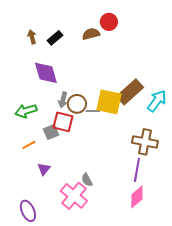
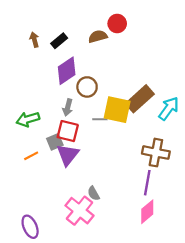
purple diamond: (46, 73) -> (67, 71), moved, turned 72
brown circle: (77, 104) -> (87, 87), moved
purple triangle: (44, 169) -> (68, 155), moved, size x1.6

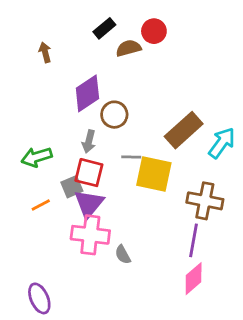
black rectangle: (59, 41) -> (104, 28), moved
yellow square: (117, 110) -> (154, 174), moved
pink cross: (80, 211) -> (90, 235), moved, turned -32

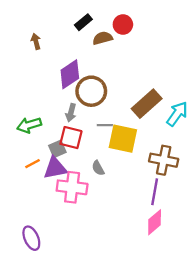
brown circle: (114, 115) -> (91, 91), size x1.4
purple triangle: (89, 204) -> (55, 168), moved, turned 40
gray semicircle: (123, 255) -> (98, 168), moved

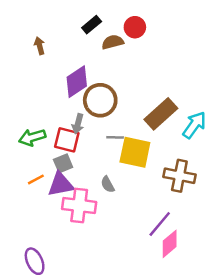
red square: (71, 138) -> (67, 140), moved
purple line: (155, 192) -> (160, 224), moved, turned 30

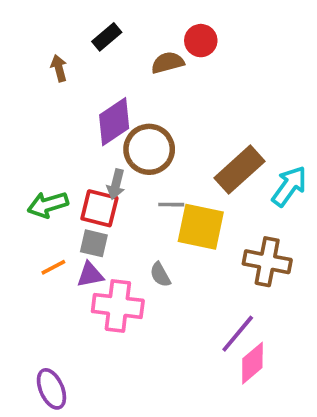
black rectangle: (92, 25) -> (107, 37), moved
gray square: (63, 163) -> (94, 243), turned 36
purple triangle: (61, 184) -> (90, 275), size x0.7

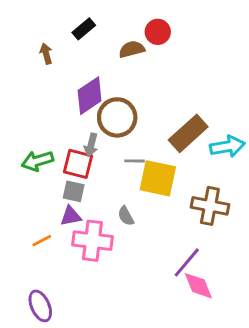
cyan arrow: (289, 186) -> (227, 146), turned 44
orange line: (53, 267) -> (42, 241), moved
pink diamond: (252, 363) -> (198, 286), turned -72

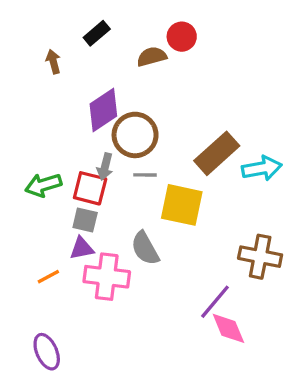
gray line: (135, 161) -> (145, 175), moved
brown cross: (210, 206) -> (260, 257), moved
gray semicircle: (126, 216) -> (145, 248), size x1.5

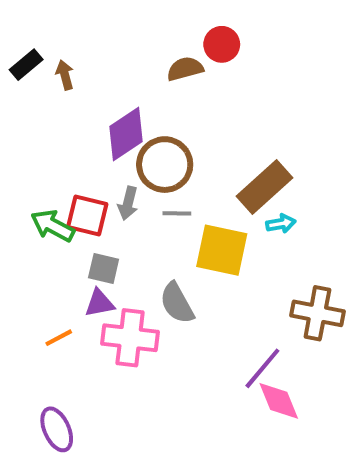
black rectangle: (97, 33) -> (26, 65), moved
cyan arrow: (262, 168) -> (281, 224), moved, size x0.6
green arrow: (43, 185) -> (53, 226), turned 45
red square: (90, 188) -> (87, 215), moved

